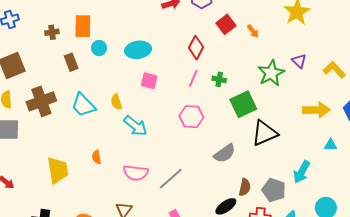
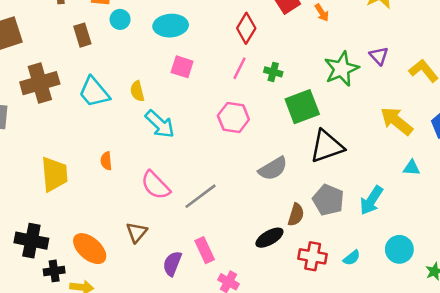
yellow arrow: (316, 110) -> (397, 121), turned -144
pink semicircle: (136, 173) -> (156, 185), turned 35
gray pentagon: (274, 190) -> (328, 200), moved

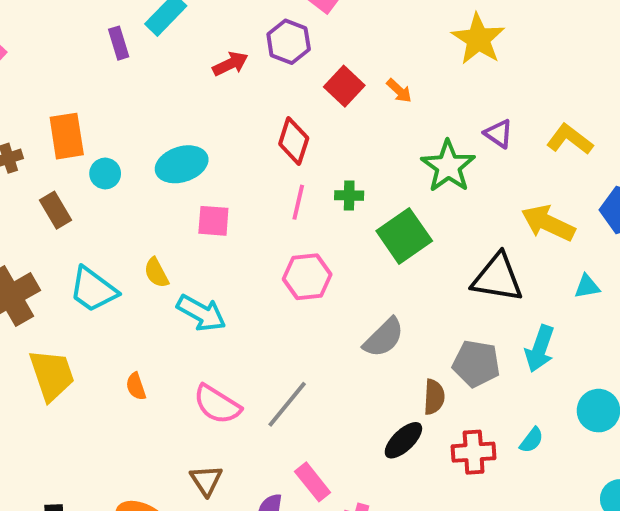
black triangle: (327, 146) -> (498, 278), moved, turned 42
yellow trapezoid: (54, 174) -> (52, 375), moved

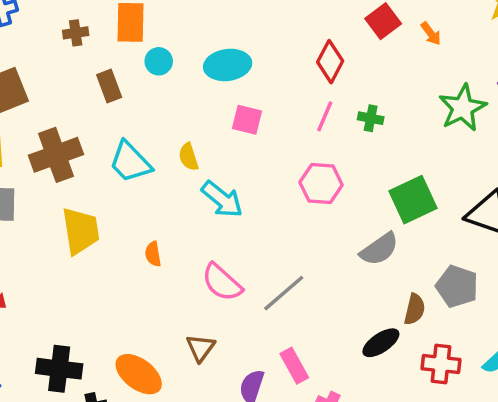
green square: (404, 236) -> (413, 200), moved

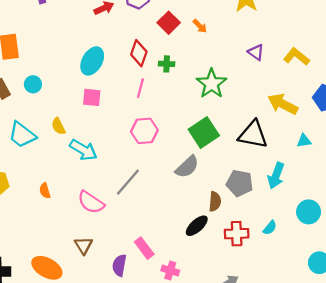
cyan circle: (159, 61) -> (33, 84), moved
cyan ellipse: (228, 65) -> (92, 61), moved, turned -44
green star: (463, 108) -> (212, 84), moved
green cross: (371, 118) -> (167, 64), moved
gray line: (284, 293) -> (128, 182), moved

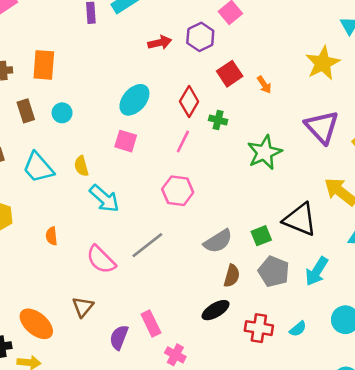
purple triangle: (256, 52) -> (322, 127), size x1.8
green square: (204, 133) -> (261, 236), moved, size x0.6
brown semicircle: (215, 201) -> (232, 276), moved

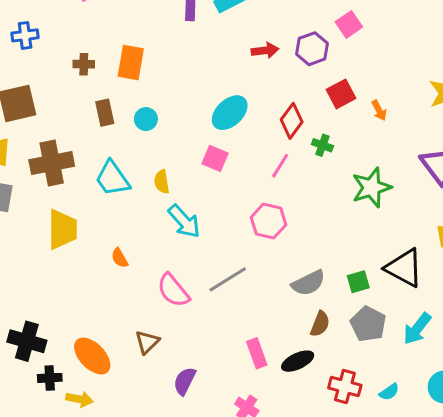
orange semicircle: (51, 236) -> (120, 258), turned -30
pink rectangle: (151, 324) -> (257, 353), moved

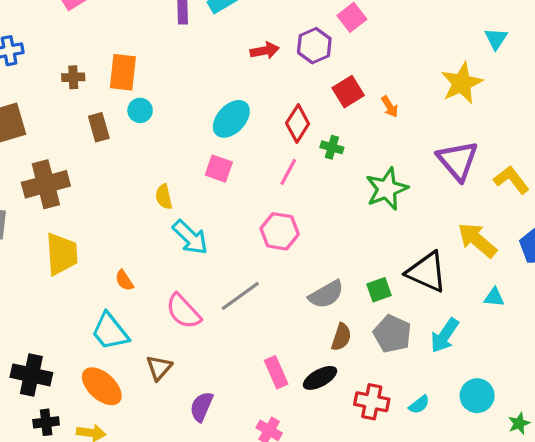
cyan circle: (146, 119) -> (140, 110), moved
cyan trapezoid: (113, 179) -> (110, 331), moved
black cross: (50, 378) -> (46, 422), moved

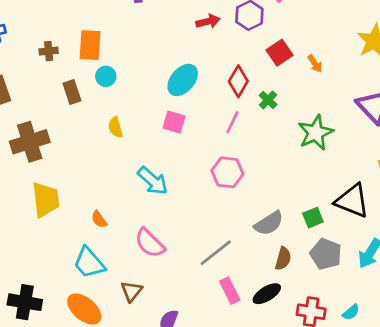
green cross: (332, 147) -> (268, 100), turned 30
yellow semicircle: (164, 197) -> (115, 127), moved
gray line: (240, 296) -> (216, 253), moved

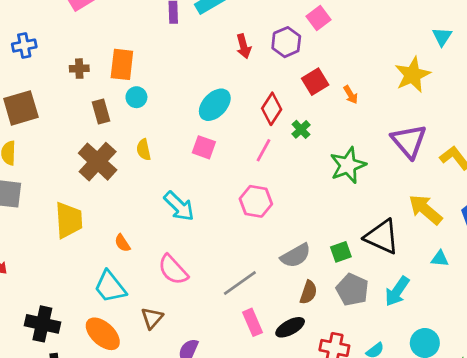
red arrow: (208, 21) -> (244, 46), turned 85
brown cross: (30, 142) -> (98, 162), moved, turned -33

